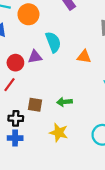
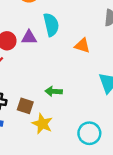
brown square: (35, 105) -> (25, 106), moved

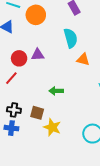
cyan semicircle: (51, 25) -> (71, 38), moved
green arrow: (54, 91) -> (56, 91), moved

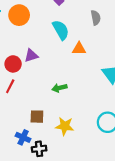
black cross: (14, 110) -> (39, 149), moved
brown square: (37, 113) -> (37, 117), moved
blue cross: (11, 128) -> (23, 137), turned 32

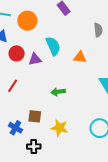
cyan semicircle: (61, 30) -> (53, 46), moved
red circle: (13, 64) -> (17, 53), moved
blue cross: (23, 137) -> (15, 128), moved

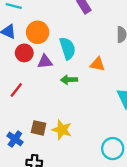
orange circle: (27, 21) -> (38, 32), moved
green arrow: (58, 92) -> (69, 80), moved
yellow star: (60, 128) -> (62, 130), moved

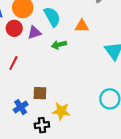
yellow star: (62, 130) -> (61, 111), moved
blue cross: (15, 139) -> (21, 107), turned 32

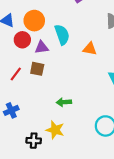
green arrow: (59, 45) -> (64, 102), moved
brown square: (40, 93) -> (37, 69), moved
blue cross: (21, 107) -> (11, 110), moved

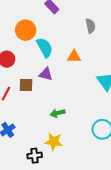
orange circle: (34, 21) -> (26, 30), moved
purple triangle: (42, 47) -> (46, 74), moved, turned 32

